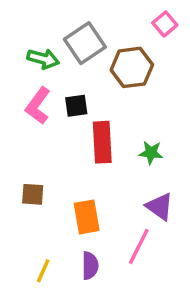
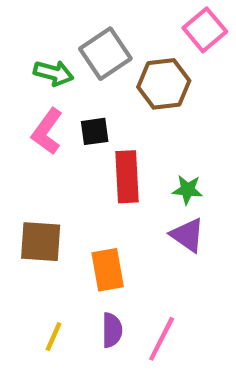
pink square: (165, 24) -> (205, 30), size x1.4
brown square: (33, 194) -> (41, 242), size x1.5
purple triangle: (160, 206) -> (188, 235), moved
pink line: (139, 246) -> (162, 339), moved

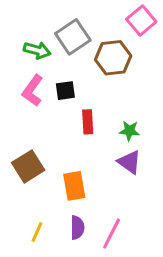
red rectangle: (127, 177) -> (88, 122), size x0.7
brown square: (41, 242) -> (28, 166), turned -36

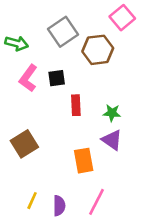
green arrow: (37, 50) -> (17, 43), moved
orange rectangle: (74, 186) -> (84, 161), moved
purple semicircle: (77, 228) -> (59, 206), moved

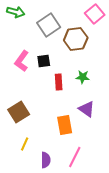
green arrow: (17, 43) -> (16, 12), moved
green star: (112, 113) -> (83, 77), moved
yellow line: (32, 201) -> (25, 144), moved

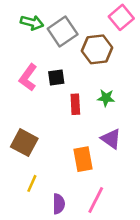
green arrow: (16, 12) -> (32, 23), moved
brown square: (19, 112) -> (24, 143), turned -30

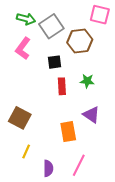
pink square: (121, 17) -> (100, 15), turned -36
pink L-shape: (28, 77) -> (23, 48), moved
black square: (56, 77) -> (55, 62), moved

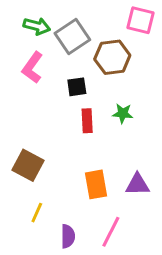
purple triangle: (91, 115) -> (137, 184), moved, turned -36

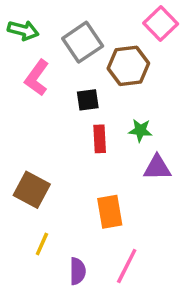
pink square: (140, 20) -> (161, 24), turned 32
green arrow: (37, 26) -> (23, 30), moved
purple triangle: (137, 184) -> (157, 168), moved

